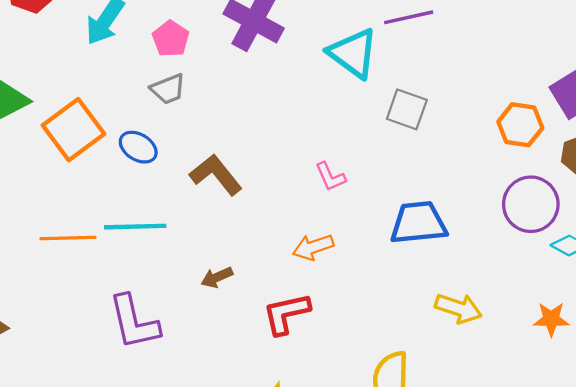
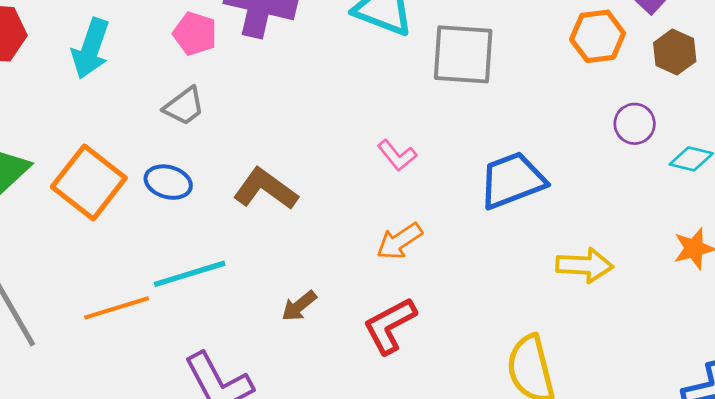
pink pentagon: (171, 39) -> (195, 34), moved
gray square: (407, 109) -> (463, 54), size x1.4
purple circle: (531, 204) -> (635, 124), size x0.6

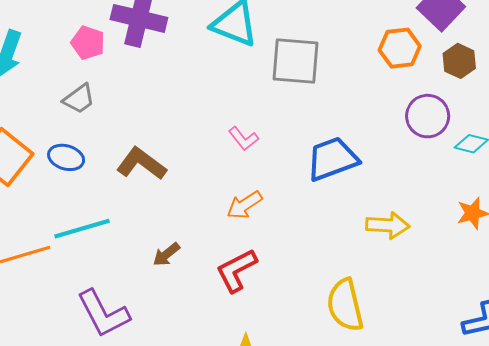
purple circle: (635, 124) -> (428, 116), size x1.4

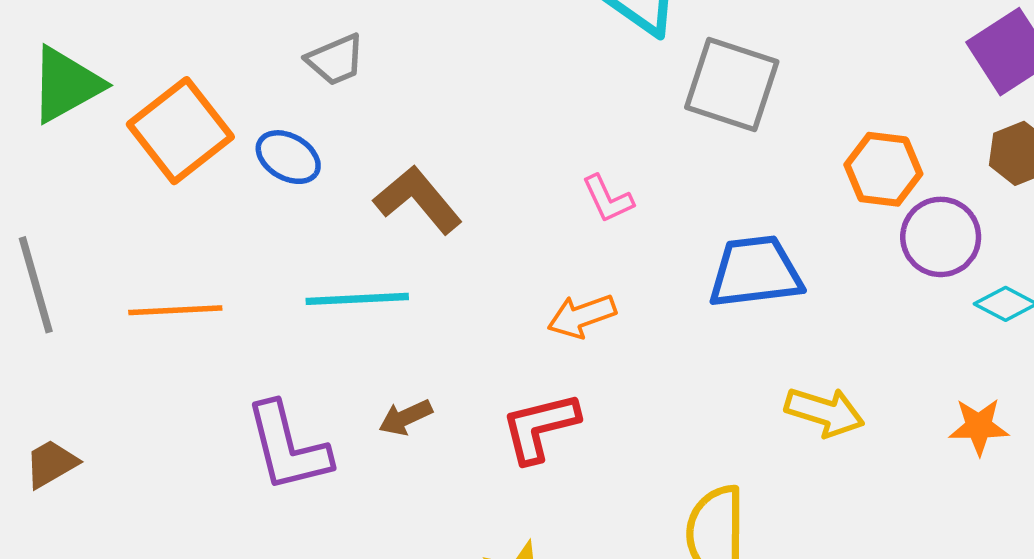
orange hexagon: (400, 48) -> (883, 169), moved
cyan line: (82, 229) -> (357, 299), moved
brown arrow: (166, 254) -> (405, 417), moved

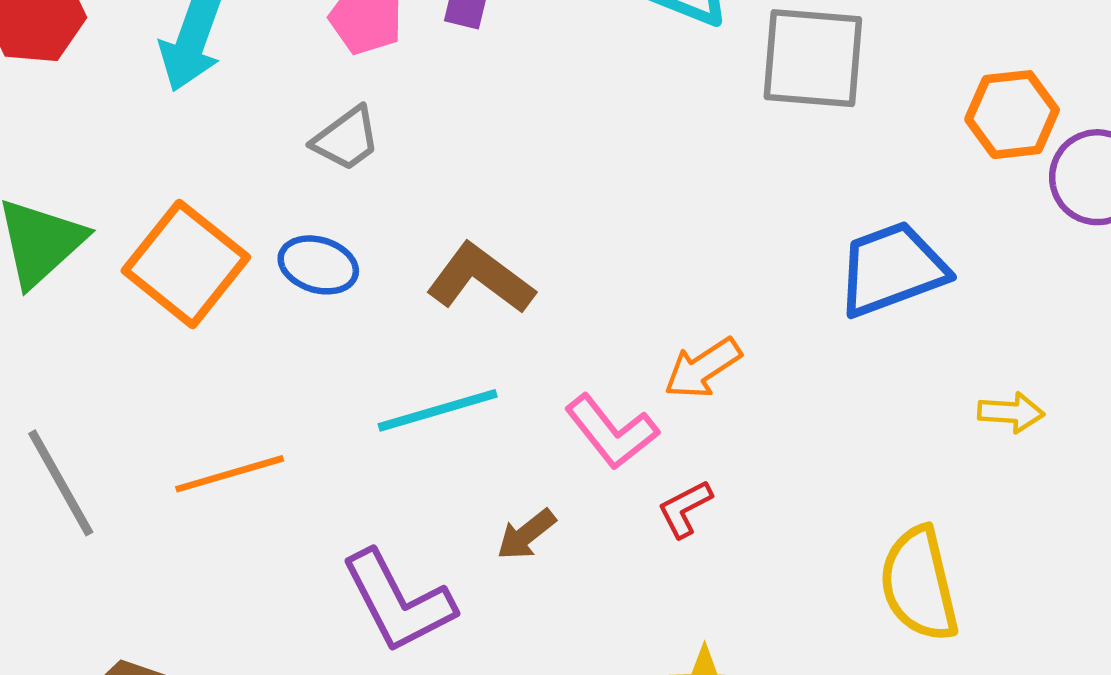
pink L-shape: (608, 199) -> (612, 432), moved, size x1.4
yellow arrow: (825, 412) -> (1011, 412), size x0.7
red L-shape: (540, 427) -> (685, 509), size x0.6

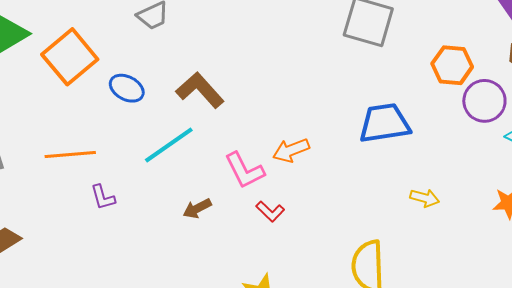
blue ellipse: (318, 265) -> (127, 88), moved
cyan line: (438, 410) -> (169, 145), turned -30
red L-shape: (685, 509) -> (270, 211), turned -120
purple L-shape: (398, 602) -> (103, 197), moved, size x0.5

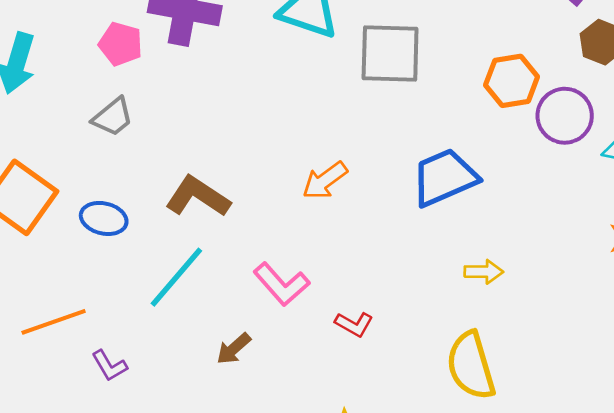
orange arrow: (291, 150) -> (325, 180), moved
yellow arrow: (425, 198) -> (484, 272), moved
red L-shape: (270, 211) -> (354, 324), moved

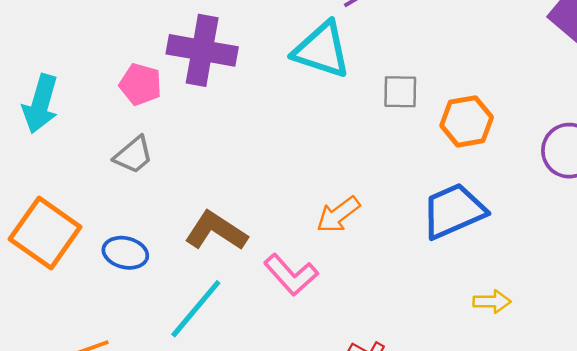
gray square: (390, 53) -> (400, 92), size x0.6
orange hexagon: (512, 81) -> (467, 121), moved
pink L-shape: (281, 284) -> (291, 275), moved

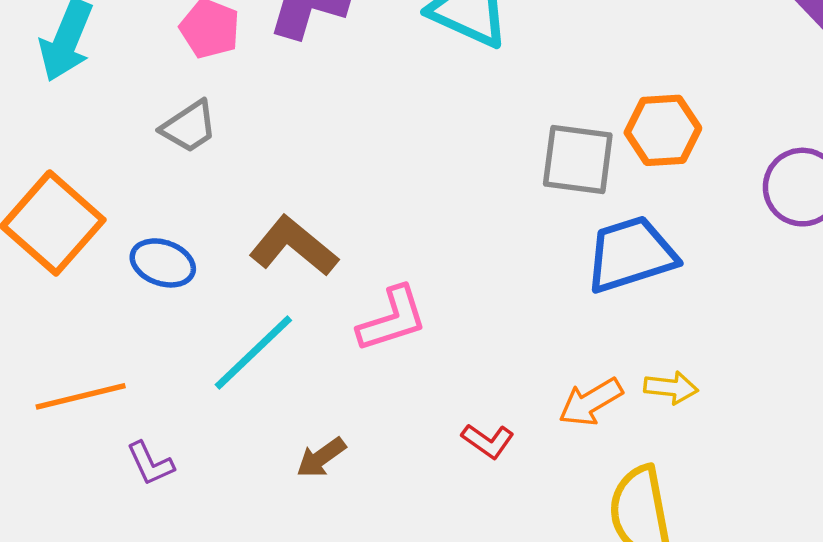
gray square: (400, 92) -> (578, 159), moved, size x1.4
orange arrow: (338, 215) -> (591, 402), moved
pink L-shape: (291, 275) -> (392, 319), turned -72

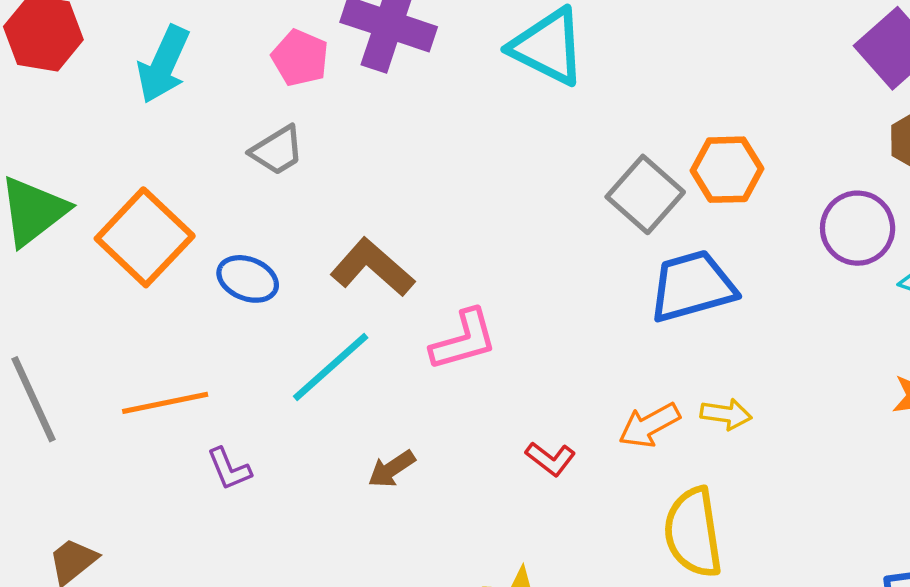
gray square: (578, 159) -> (645, 194), turned 32

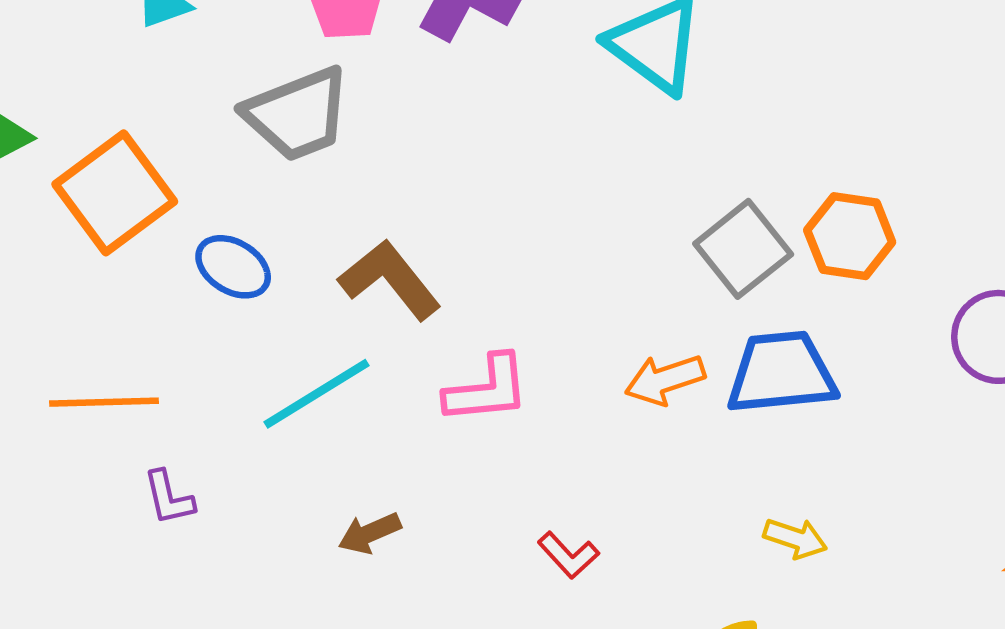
gray trapezoid: (277, 150) -> (298, 114), size x1.6
orange arrow: (649, 425) -> (665, 380), moved

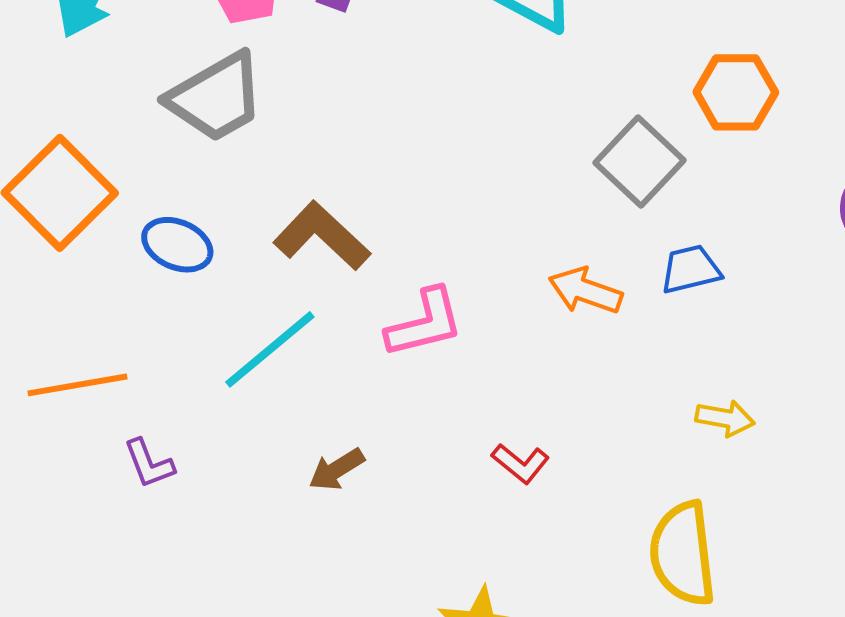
orange hexagon: (850, 236) -> (736, 92), moved
blue trapezoid: (781, 373) -> (691, 269), size x0.6
orange arrow: (665, 380) -> (585, 291), turned 46

